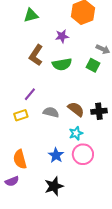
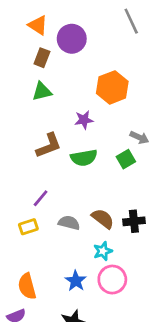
brown L-shape: (36, 55) -> (49, 146), turned -145
green square: (93, 65) -> (126, 159), turned 32

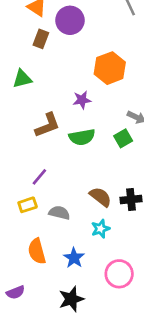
green triangle: (42, 91) -> (22, 79), moved
gray semicircle: (69, 223) -> (59, 213), moved
pink circle: (112, 280) -> (119, 274), moved
orange semicircle: (27, 286) -> (37, 251), moved

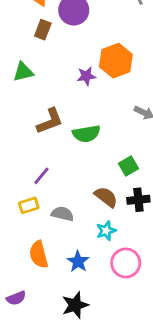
purple star: (82, 100) -> (86, 76), moved
green square: (123, 138) -> (129, 166), moved
pink circle: (119, 274) -> (126, 263), moved

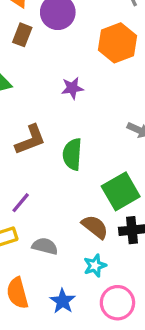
orange hexagon: (116, 61) -> (117, 43), moved
green semicircle: (86, 134) -> (72, 154), turned 104
green square: (129, 166) -> (121, 191), size x1.6

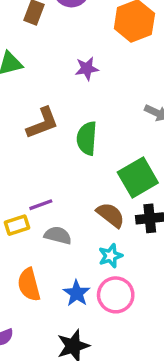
purple line: (21, 203) -> (41, 205), moved, turned 30
pink circle: (117, 303) -> (116, 295), moved

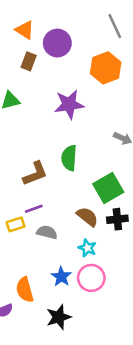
purple star: (87, 69) -> (69, 104), size x1.6
brown L-shape: (43, 123) -> (35, 174), moved
cyan star: (111, 256) -> (87, 248), turned -30
orange semicircle: (29, 285) -> (25, 290), moved

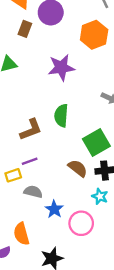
gray semicircle: (47, 232) -> (33, 192), moved
cyan star: (87, 248) -> (100, 196), moved
blue star: (61, 277) -> (54, 209), moved

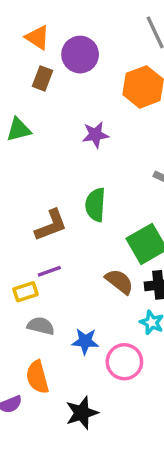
purple star: (61, 68) -> (95, 135), size x0.7
gray semicircle: (33, 192) -> (41, 326), moved
blue star: (54, 209) -> (85, 341), turned -30

